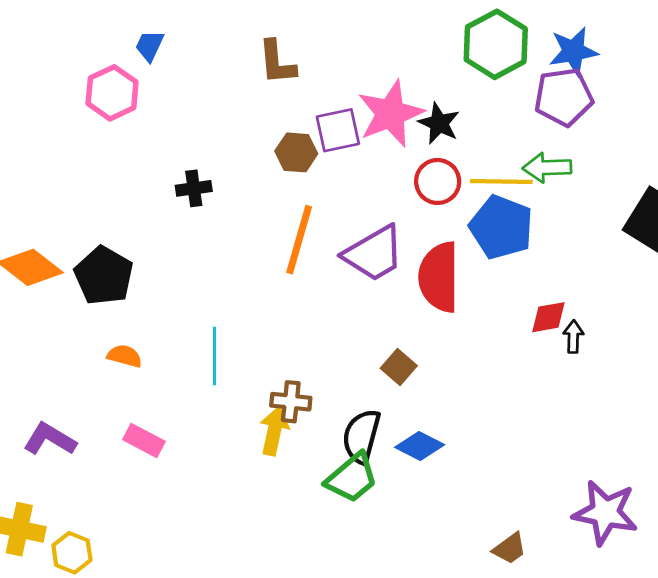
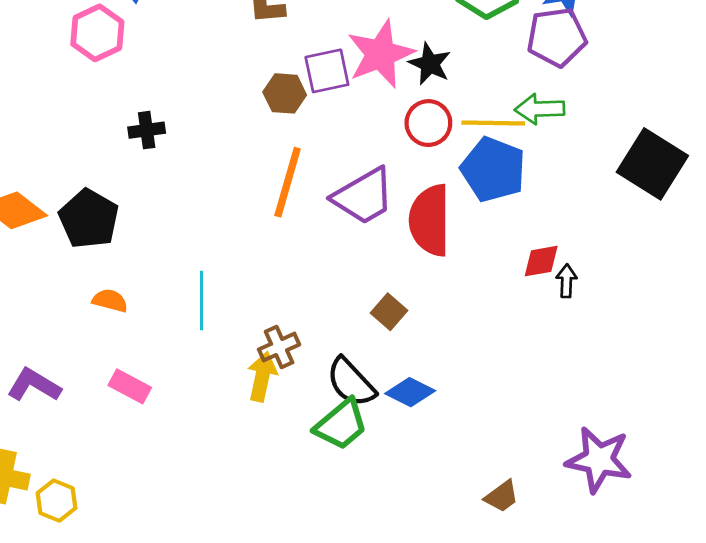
black cross: (194, 188) -> (147, 130), moved
brown cross: (291, 402) -> (279, 347), turned -30
black semicircle: (361, 436) -> (351, 382), turned -58

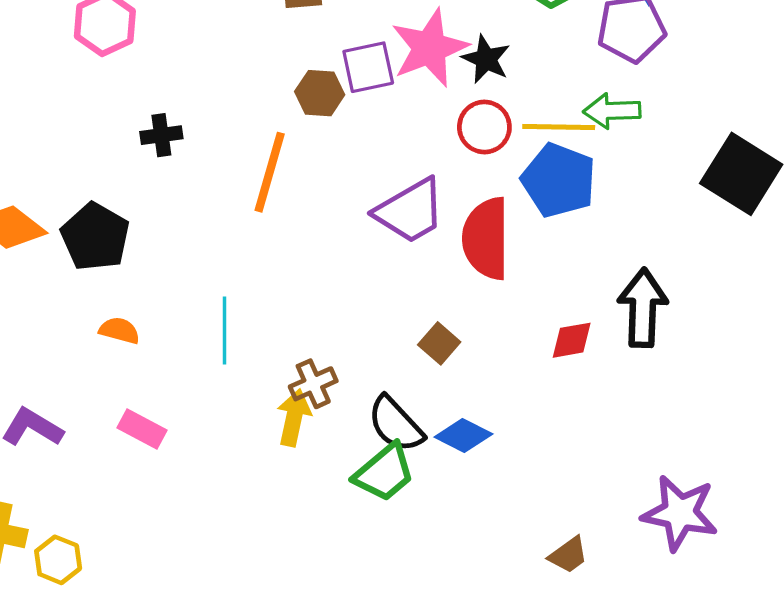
orange line: (288, 182) -> (270, 172), moved
red diamond: (541, 261) -> (572, 340), moved
black arrow: (566, 281) -> (643, 308), size x2.0

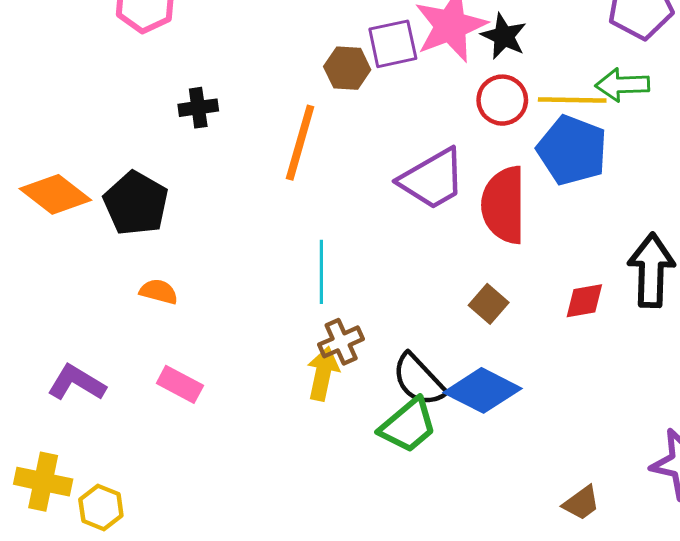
cyan line: (224, 330) -> (321, 272), moved
brown square: (439, 343) -> (489, 304), moved
blue diamond: (463, 435) -> (482, 390), size x1.4

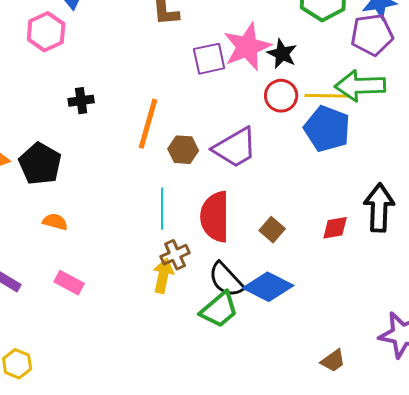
brown hexagon: (347, 68) -> (183, 150), moved
green arrow: (622, 85) -> (360, 86), size x1.4
red semicircle: (504, 205) -> (215, 217), moved

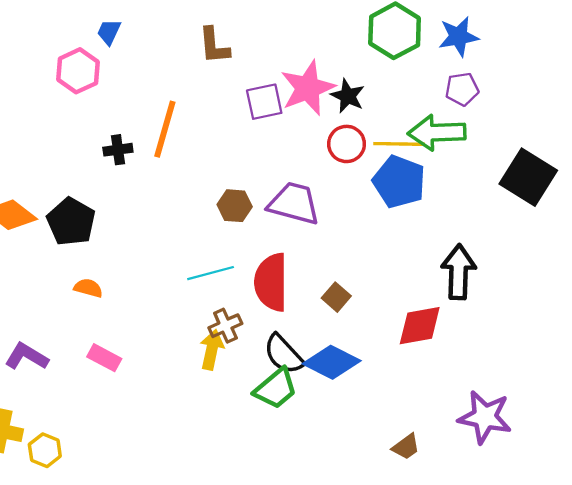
purple pentagon: (372, 35) -> (462, 89), moved, size x0.7
orange line: (148, 124) -> (165, 129), moved
purple trapezoid: (235, 148) -> (294, 203), turned -135
cyan line: (162, 209) -> (211, 273), turned 75
red diamond: (335, 228) -> (420, 326), moved, size x1.5

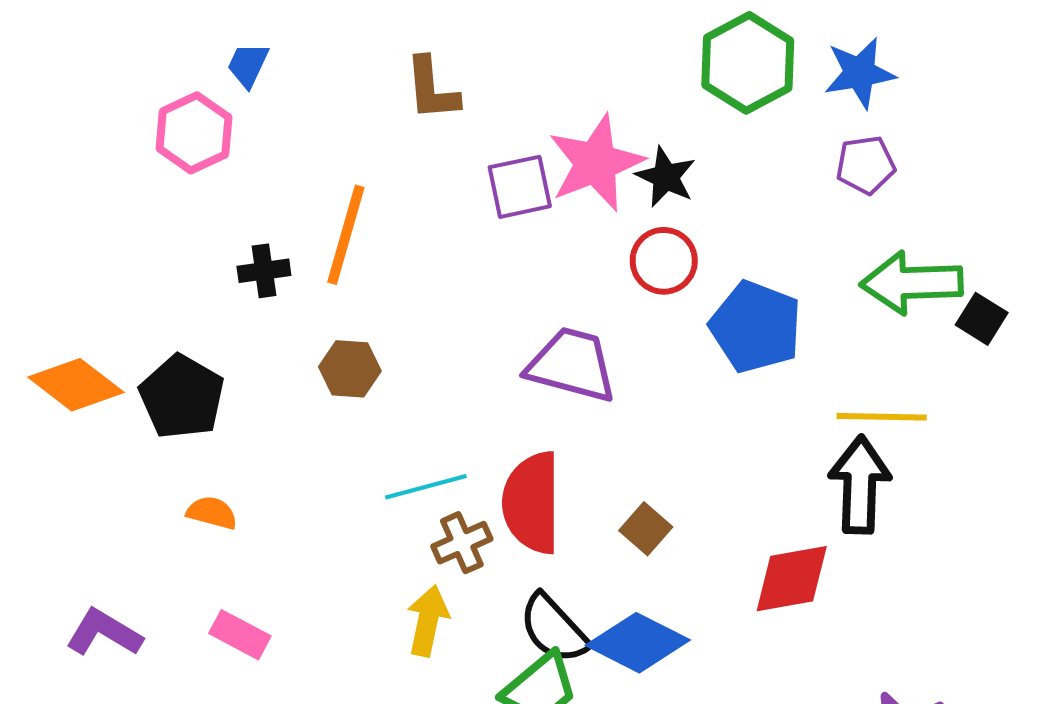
green arrow: (437, 133) -> (912, 283), moved
yellow line: (399, 144) -> (882, 417), moved
black square: (528, 177) -> (982, 319), size x0.5
brown hexagon: (235, 206) -> (350, 369), moved
brown cross: (225, 326) -> (462, 543), moved

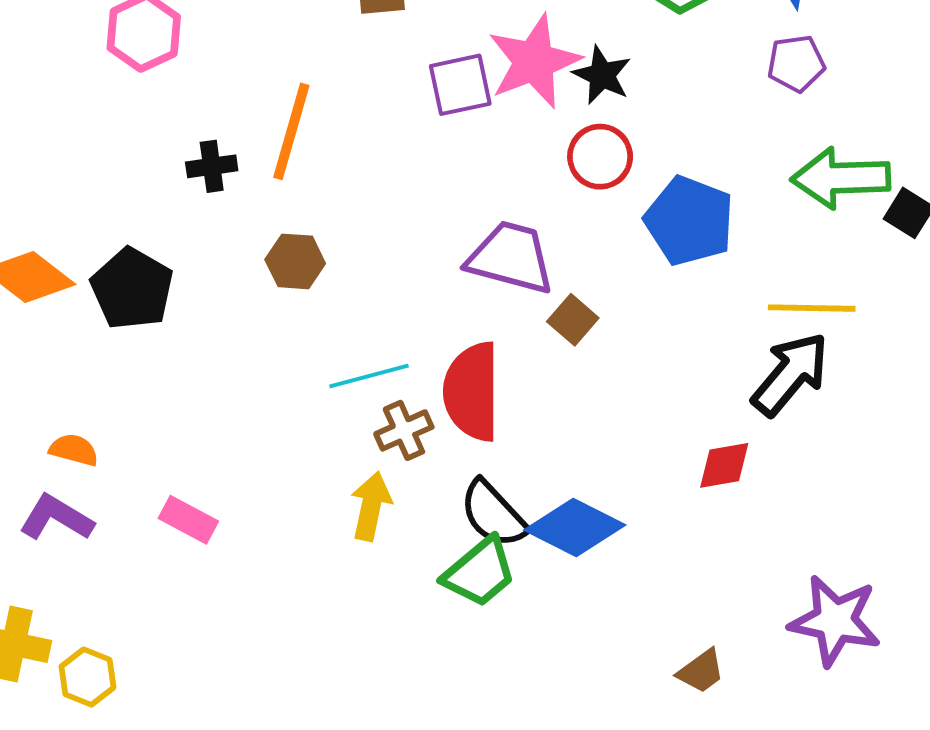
black arrow: (860, 485) -> (790, 374), turned 38
orange semicircle: (212, 513) -> (74, 450), moved
brown square: (646, 529) -> (573, 320), moved
red diamond: (792, 579) -> (724, 465), size x0.7

